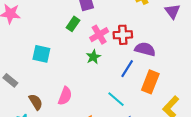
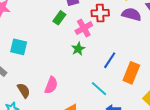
red cross: (123, 35) -> (100, 13), moved
purple semicircle: (145, 49) -> (132, 14), moved
cyan square: (41, 54) -> (19, 47), moved

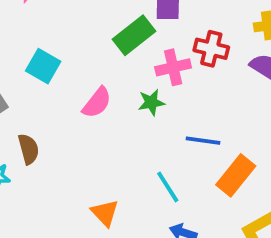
green rectangle: (59, 18) -> (134, 35), size x1.5
blue line: (110, 60) -> (203, 141), turned 48
pink semicircle: (51, 85) -> (97, 103), moved

